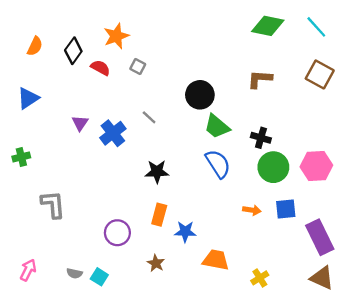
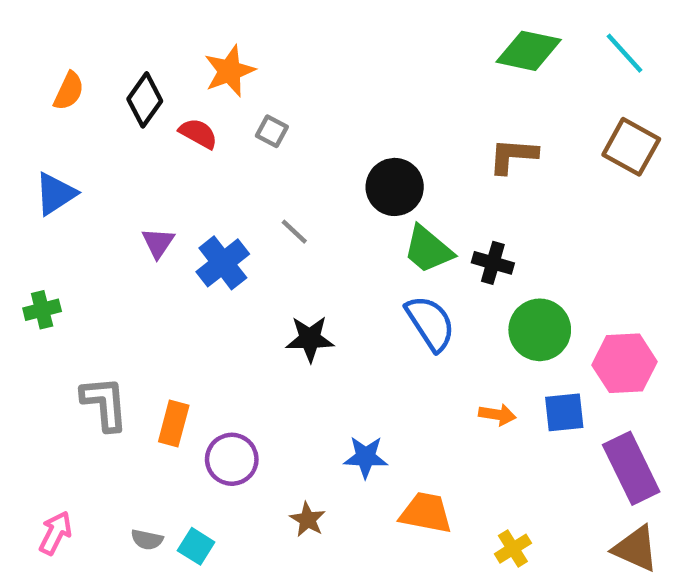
black cross: (261, 138) -> (493, 263), moved
pink hexagon: (316, 166) -> (625, 363), moved
orange rectangle: (159, 215) -> (174, 424), moved

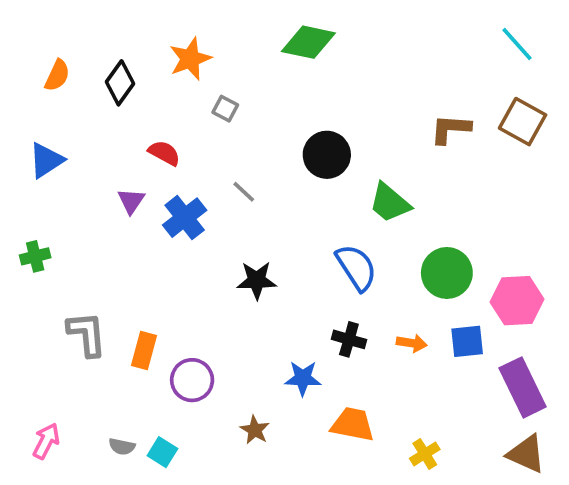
green diamond: (529, 51) -> (308, 42), moved
red semicircle: (198, 133) -> (164, 153), moved
brown L-shape: (513, 156) -> (451, 129), moved
green trapezoid: (428, 249) -> (390, 203), moved
black cross: (493, 263) -> (349, 339), moved

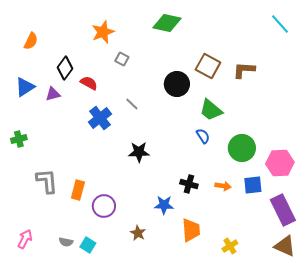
black diamond: (120, 83) -> (65, 68), moved
brown square: (523, 122) -> (208, 66), moved
purple triangle: (131, 201) -> (53, 94), moved, turned 42
blue semicircle: (356, 267) -> (203, 136), moved, size x0.6
orange trapezoid: (353, 424) -> (191, 230), turned 75

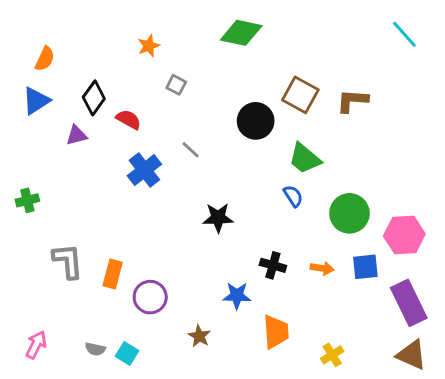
orange star: (103, 32) -> (149, 46), size x0.7
blue triangle: (25, 87) -> (36, 101), moved
black star: (139, 152) -> (218, 218), moved

